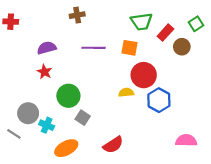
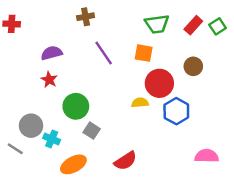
red rectangle: (165, 33) -> (193, 25), moved
brown circle: (182, 47) -> (193, 66), moved
purple line: (94, 48) -> (104, 53), turned 55

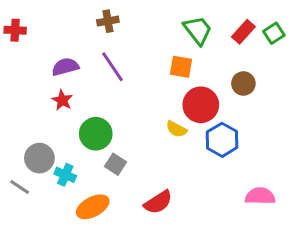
green trapezoid: (157, 24) -> (198, 30), turned -120
purple line: (104, 53) -> (112, 67), moved
yellow semicircle: (140, 103) -> (176, 129), turned -147

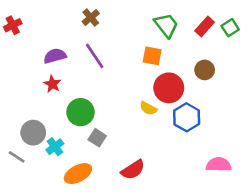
brown cross: (108, 21) -> (91, 18), turned -30
red cross: (15, 30) -> (13, 25), turned -30
cyan cross: (65, 175) -> (55, 147), turned 30

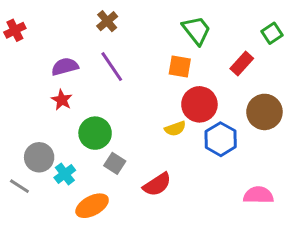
red rectangle: (205, 26) -> (242, 64), moved
brown circle: (205, 70) -> (264, 112), moved, size x1.5
yellow semicircle: (148, 108) -> (175, 129), turned -48
red semicircle: (133, 170) -> (157, 185), moved

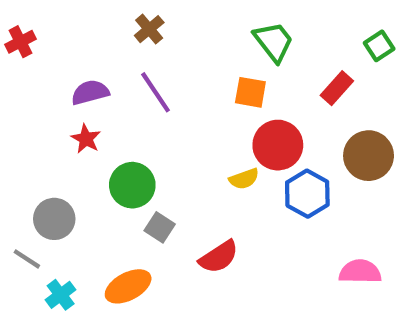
cyan cross: (65, 174) -> (61, 295), moved

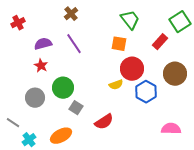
red cross: (20, 42) -> (18, 23), moved
green square: (379, 46) -> (180, 22), size x1.5
gray circle: (54, 219) -> (35, 98), moved

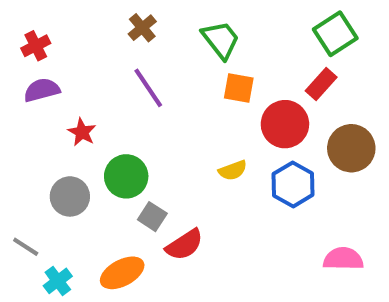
green trapezoid: (130, 20) -> (221, 40), moved
green square: (180, 22) -> (335, 34), moved
purple semicircle: (43, 44) -> (42, 90), moved
red circle: (132, 69) -> (285, 124), moved
red semicircle: (104, 122) -> (184, 245), moved

